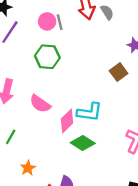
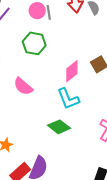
cyan L-shape: (89, 112) -> (68, 99), turned 55
pink diamond: (67, 121) -> (72, 71), moved

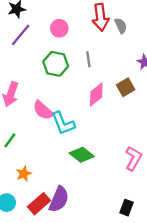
gray line: (49, 12) -> (88, 59), moved
cyan L-shape: (68, 99) -> (63, 123), moved

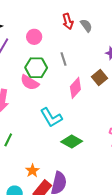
red arrow: (101, 17) -> (68, 21), size x0.7
pink semicircle: (43, 110) -> (30, 82), moved
orange star: (24, 174) -> (32, 171), moved

